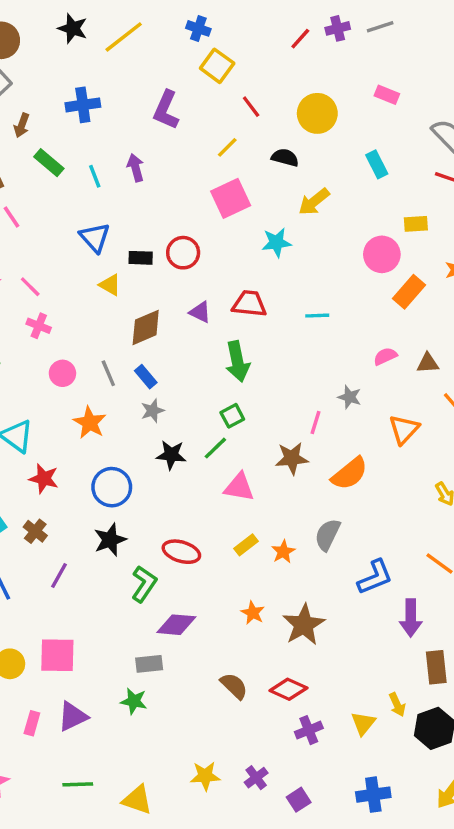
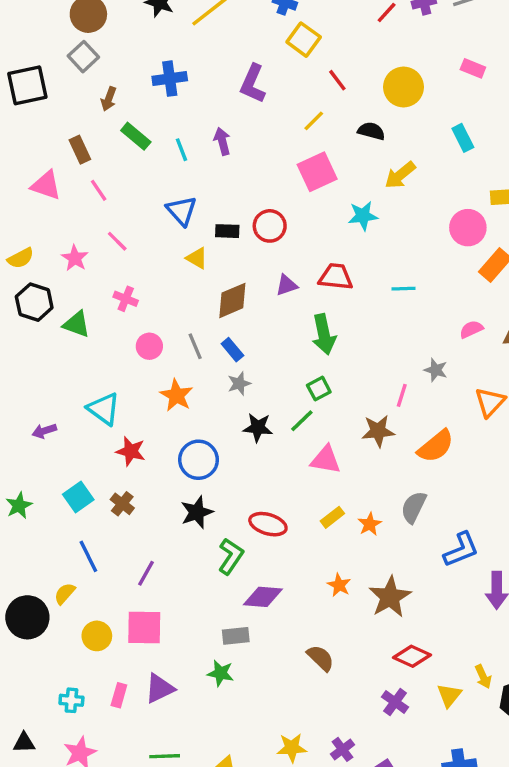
pink line: (30, 287) -> (117, 241), moved
purple triangle: (200, 312) -> (287, 285), turned -45
purple line: (59, 575) -> (146, 573), moved
red diamond: (288, 689) -> (412, 656), moved
purple cross: (309, 730) -> (395, 702), turned -32

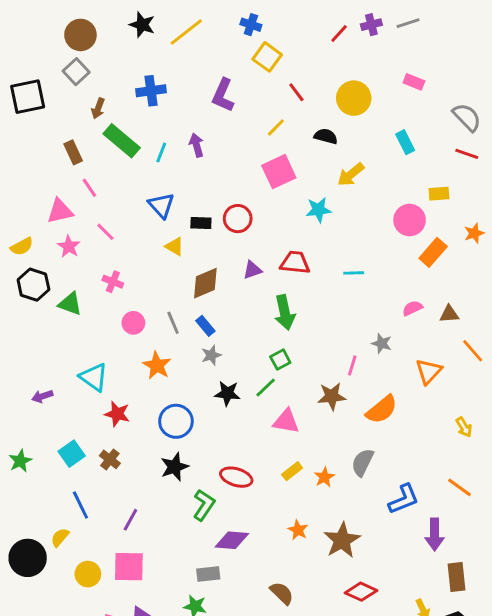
green rectangle: (136, 136) -> (122, 141), size x1.4
cyan line: (182, 150) -> (161, 152), turned 42
pink triangle: (46, 185) -> (60, 211), moved, turned -32

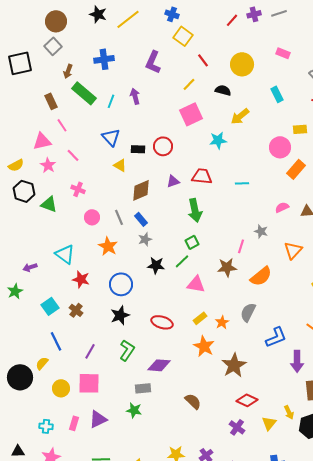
green star: (20, 461) -> (15, 291), moved
green L-shape: (204, 505) -> (127, 350), moved
orange star: (298, 530) -> (204, 346), moved, size x1.5

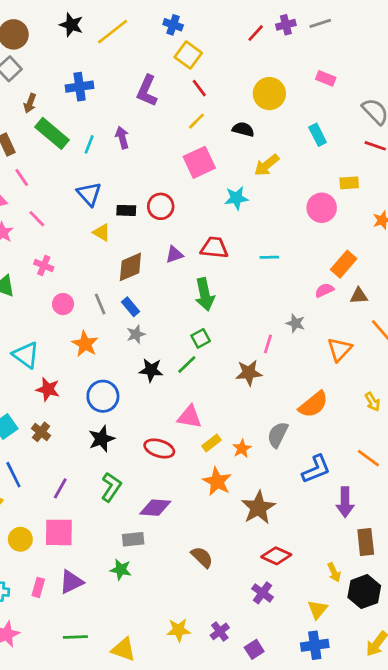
red line: (203, 60) -> (199, 88), moved
orange rectangle: (296, 169) -> (344, 264), moved
orange semicircle: (261, 276) -> (313, 404), moved
pink triangle: (196, 284) -> (190, 417), moved
yellow triangle: (269, 423) -> (318, 609), moved

